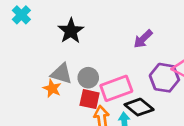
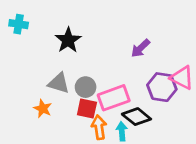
cyan cross: (21, 15) -> (19, 24), turned -36
orange star: (52, 88) -> (43, 109), moved

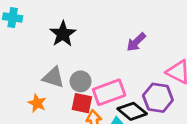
purple hexagon: (162, 87) -> (158, 98), moved

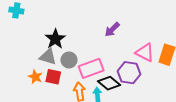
black star: (63, 34) -> (55, 39), moved
red square: (82, 103) -> (53, 77), moved

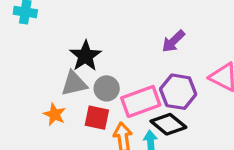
gray triangle: (48, 57) -> (74, 84), turned -30
purple hexagon: (129, 73) -> (178, 92), moved
red square: (53, 77) -> (97, 118), moved

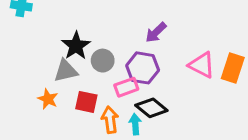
gray circle: (107, 88) -> (103, 61), moved
purple hexagon: (178, 92) -> (143, 68), moved
pink rectangle: (141, 101) -> (126, 87), size x0.7

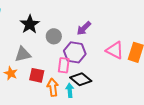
black star: (76, 46) -> (30, 24), moved
gray circle: (103, 61) -> (54, 36), moved
pink rectangle: (126, 87) -> (64, 65), turned -63

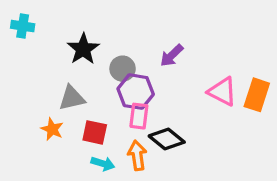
purple hexagon: (75, 52) -> (136, 92), moved
orange arrow: (53, 87) -> (137, 155), moved
cyan arrow: (70, 90) -> (103, 164), moved, turned 112

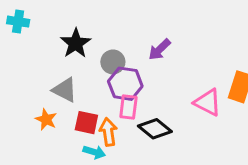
pink triangle: (222, 92) -> (208, 102), moved
gray triangle: (72, 98) -> (65, 90), turned 40
orange arrow: (137, 155) -> (108, 132), moved

